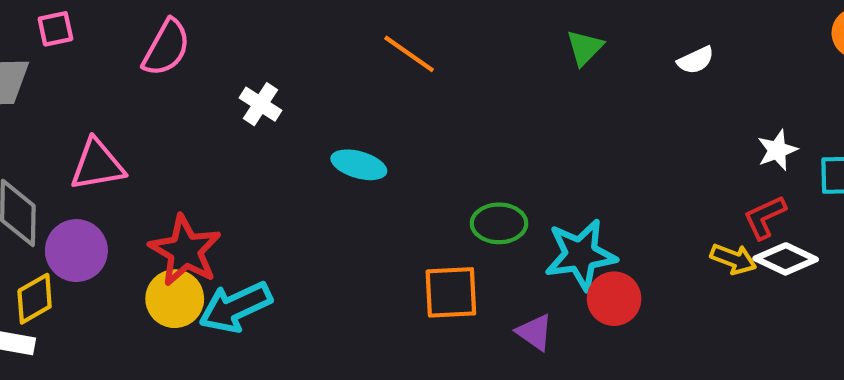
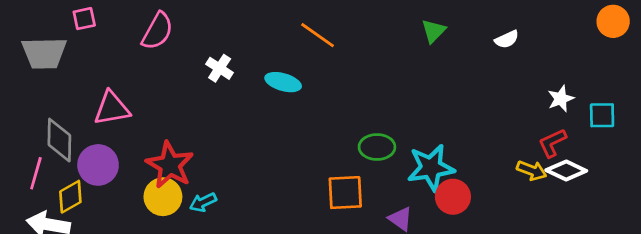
cyan ellipse: (359, 165) -> (283, 82), moved
cyan arrow: (235, 307) -> (203, 202), size x0.6

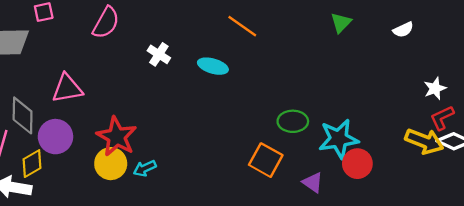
white star: (561, 99) -> (435, 88), moved
yellow arrow: (532, 170) -> (424, 141), size x1.5
orange square: (345, 193) -> (266, 160), turned 32

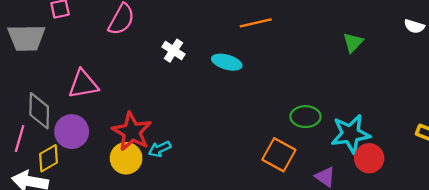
green triangle: (341, 23) -> (353, 42), moved
orange line: (242, 26) -> (256, 23), turned -48
white semicircle: (403, 30) -> (414, 26), turned 42
cyan arrow: (145, 168) -> (160, 149), moved

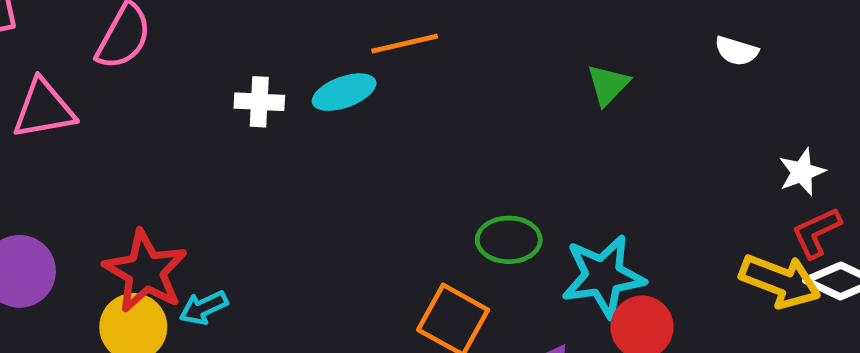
white cross: (174, 51) -> (259, 102), moved, turned -30
cyan ellipse: (227, 62) -> (344, 92), moved, turned -36
pink triangle: (83, 84) -> (44, 109), moved

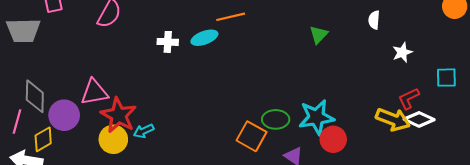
white semicircle: (736, 51) -> (374, 20), turned 78
pink triangle: (44, 109) -> (94, 92), moved
white star: (802, 172) -> (402, 52), moved
green ellipse: (509, 240) -> (276, 119), moved

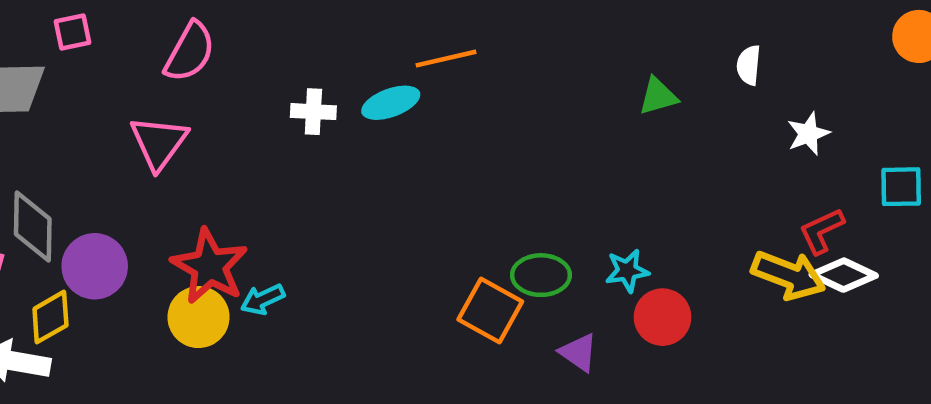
green triangle: (319, 35) -> (658, 96), moved, turned 30
pink triangle: (94, 92) -> (159, 143), moved, turned -44
cyan star: (316, 117) -> (627, 271), size x0.6

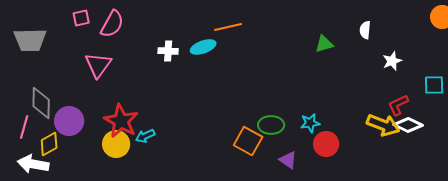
pink square: (73, 32) -> (81, 18), moved

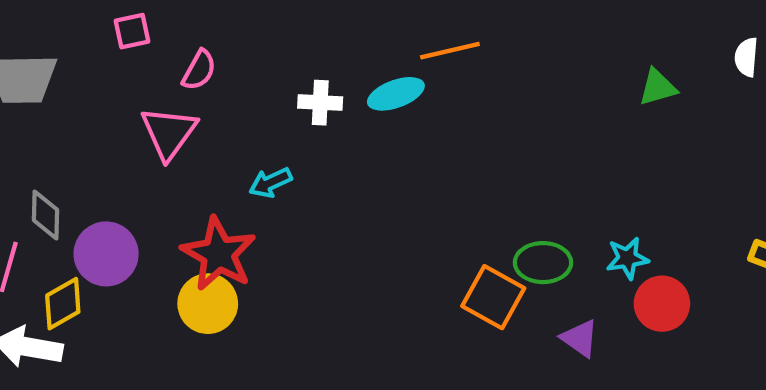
pink semicircle: (112, 24) -> (199, 70), moved, size x0.7
gray diamond: (41, 103) -> (46, 215), size x0.7
cyan arrow: (145, 136) -> (270, 183), moved

